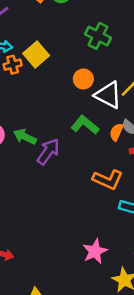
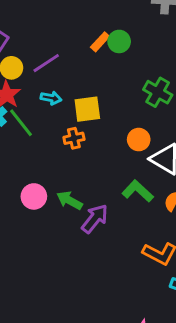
yellow square: (36, 55) -> (87, 109), turned 30
orange cross: (13, 65) -> (74, 138), moved

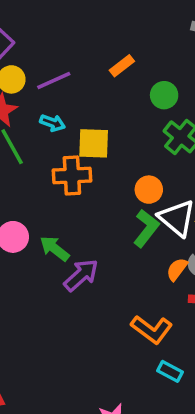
green circle: (119, 41) -> (164, 95), moved
orange cross: (74, 138) -> (72, 176), size x1.5
green L-shape: (138, 191) -> (146, 228), moved, turned 76

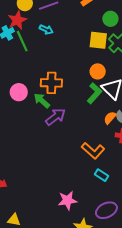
yellow square: (94, 143) -> (98, 40), moved
orange cross: (72, 176) -> (51, 83), moved

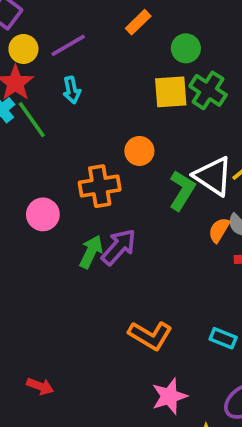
cyan arrow: (46, 29) -> (72, 90), turned 64
orange circle: (98, 71) -> (139, 151), moved
green arrow: (42, 101) -> (91, 252), moved, turned 84
orange L-shape: (93, 151) -> (150, 335), moved

